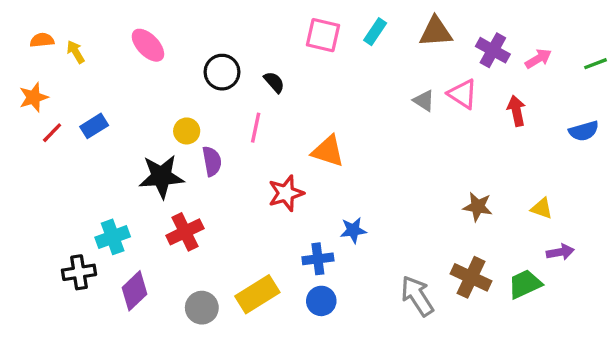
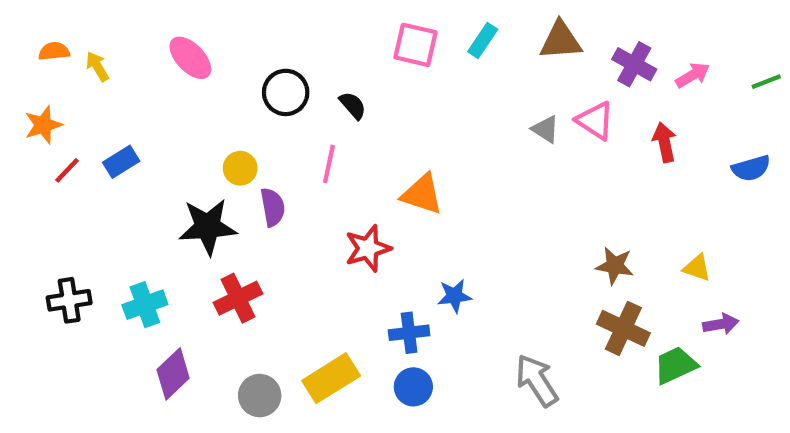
black cross: (79, 272) -> (69, 300), moved
brown cross: (471, 277) -> (623, 328), moved

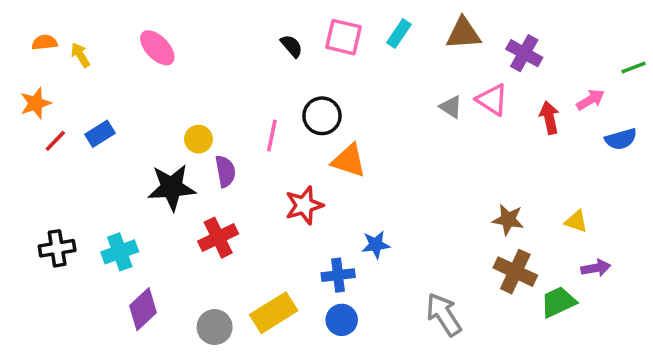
pink arrow: (693, 75) -> (590, 100), moved
black circle: (286, 92) -> (322, 116), moved
black semicircle: (353, 105) -> (292, 46), moved
red cross: (238, 298) -> (218, 238), moved

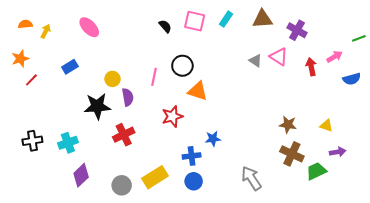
yellow arrow: (80, 55) -> (46, 31), turned 56
blue rectangle: (100, 134) -> (70, 67), moved

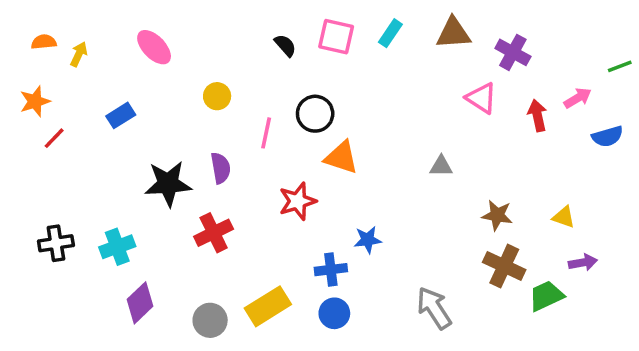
gray triangle: (255, 61) -> (441, 166), moved, turned -32
yellow circle: (113, 79) -> (217, 96), moved

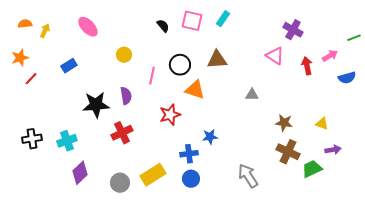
brown triangle: (453, 33) -> (217, 60), moved

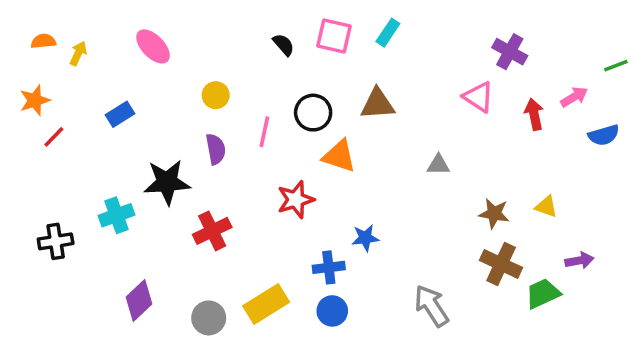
purple semicircle: (126, 96) -> (216, 149), moved
yellow triangle: (322, 124) -> (546, 207), moved
cyan cross: (67, 141) -> (116, 215), moved

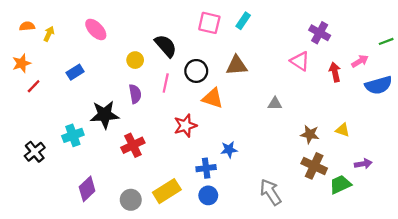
black semicircle: (284, 45) -> (166, 46), moved, size x1.6
blue semicircle: (604, 135) -> (379, 85), size x1.4
black cross: (56, 241) -> (35, 152), turned -30

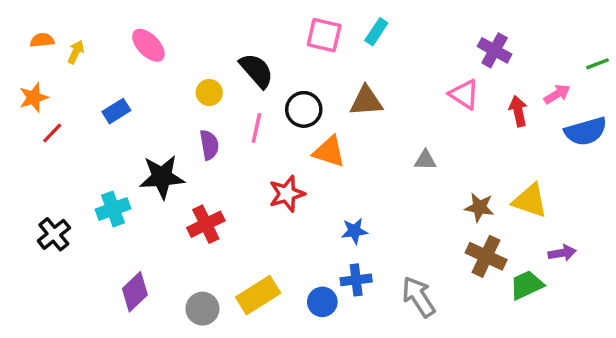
yellow triangle: (343, 130) -> (530, 201), size x1.6
blue cross: (206, 168) -> (356, 280), moved

